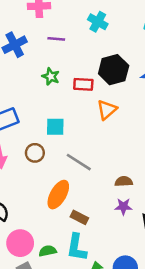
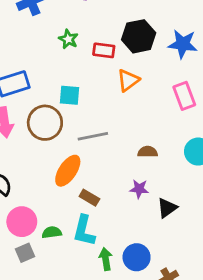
brown circle: (35, 153) -> (45, 123), size x1.6
gray line: (79, 162) -> (93, 136), turned -48
brown semicircle: (124, 181) -> (148, 152), moved

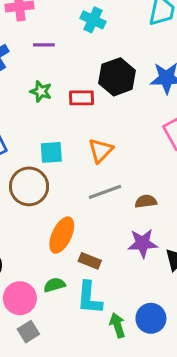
orange triangle: (128, 80) -> (101, 151), moved
gray line: (93, 136) -> (105, 192), moved
purple star: (139, 189) -> (143, 243), size x1.4
green semicircle: (52, 232) -> (54, 285), moved

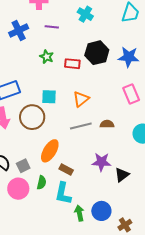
brown semicircle: (146, 201) -> (107, 124), moved
green semicircle: (54, 285) -> (42, 183), turned 112
gray square: (28, 332) -> (23, 166), moved

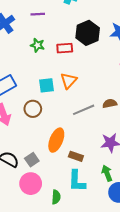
orange triangle: (81, 99) -> (69, 81), moved
brown circle: (32, 117) -> (33, 109), size x0.7
green semicircle: (42, 183) -> (56, 197), moved
green arrow: (79, 213) -> (107, 173), moved

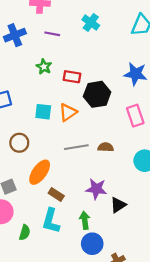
black hexagon: (88, 33) -> (97, 94), moved
brown circle: (33, 109) -> (19, 143), moved

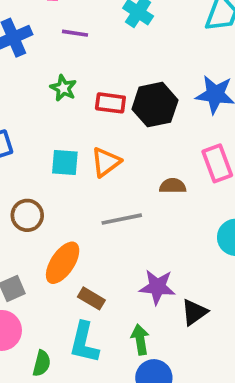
black hexagon: (97, 94) -> (155, 105), moved
brown semicircle: (106, 147) -> (173, 186), moved

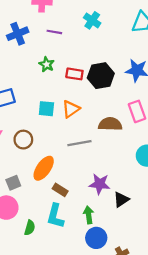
brown semicircle: (173, 186) -> (110, 124), size x1.5

